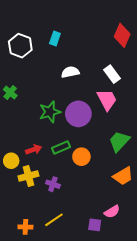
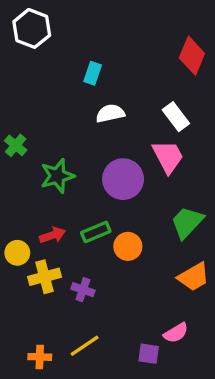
cyan rectangle: (55, 39) -> (93, 73), moved
white hexagon: (20, 46) -> (32, 28), moved
green star: (50, 112) -> (57, 176), moved

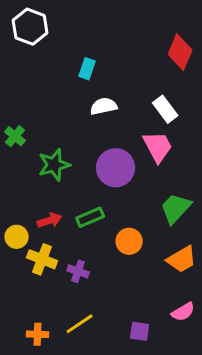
orange circle: (128, 246) -> (129, 241), moved
yellow cross: (45, 277) -> (42, 259), turned 36
pink semicircle: (176, 333) -> (183, 312), moved

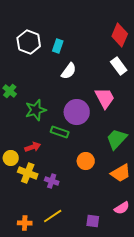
white hexagon: (30, 27) -> (29, 42), moved
white semicircle: (104, 106) -> (69, 71), turned 138
white rectangle: (165, 109) -> (119, 66), moved
green rectangle: (90, 217) -> (60, 132), moved, turned 42

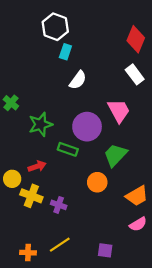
white hexagon: (29, 42) -> (55, 27), moved
green trapezoid: (117, 139) -> (115, 155), moved
pink semicircle: (122, 208) -> (138, 224), moved

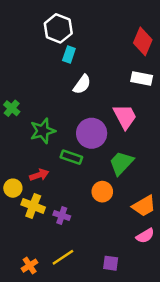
white rectangle: (135, 74) -> (142, 78), turned -42
orange cross: (28, 253) -> (30, 266), turned -35

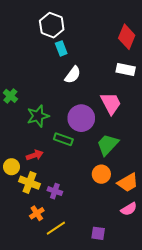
cyan rectangle: (69, 55) -> (61, 48), turned -40
orange circle: (102, 192) -> (101, 174), moved
orange cross: (30, 266) -> (37, 213), moved

